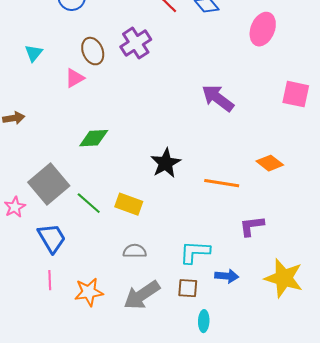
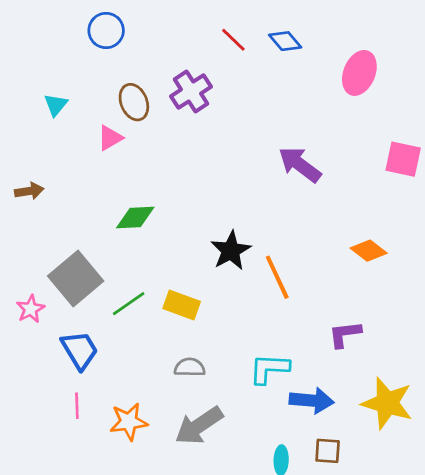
orange line: (222, 183) -> (277, 277), moved, turned 56
green line: (89, 203) -> (129, 304), turned -76
blue arrow: (227, 276) -> (312, 400), size x1.4
brown square: (188, 288) -> (328, 451), moved

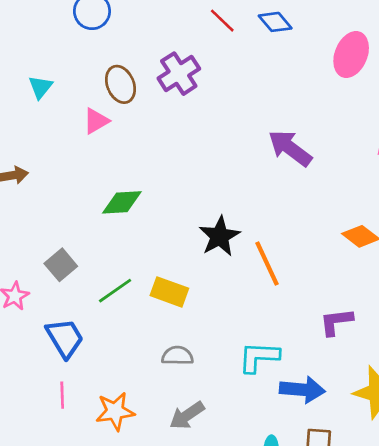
gray square: (76, 278) -> (61, 265), size x0.6
gray arrow: (199, 426) -> (187, 415), size x0.7

